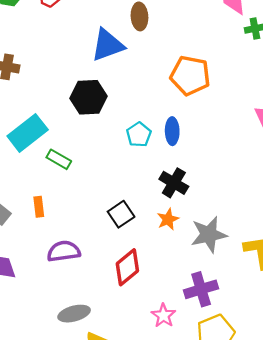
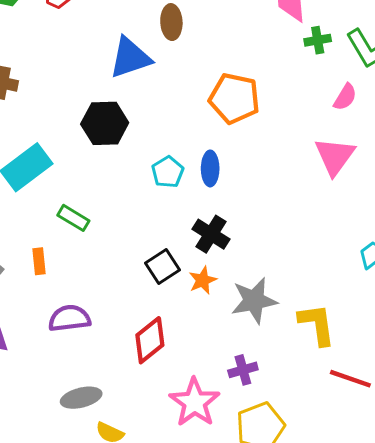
green rectangle: (59, 159) -> (73, 218), moved
black square: (121, 214) -> (163, 266), moved
purple cross: (201, 289) -> (243, 370), size x0.7
pink star: (163, 316) -> (195, 402), size x1.6

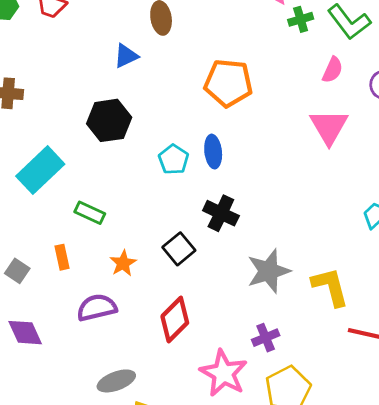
blue triangle: (130, 58) -> (126, 56), size x0.6
orange star: (203, 280) -> (123, 263), moved

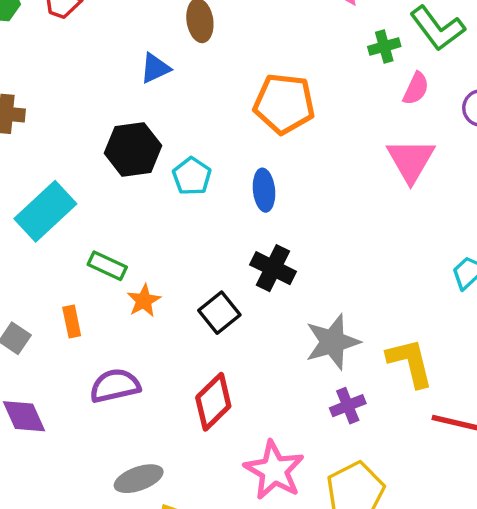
green cross: (301, 19) -> (384, 46), moved
cyan pentagon: (174, 159) -> (192, 176), moved
orange star: (123, 263) -> (144, 301), moved
purple cross: (266, 338) -> (348, 406), moved

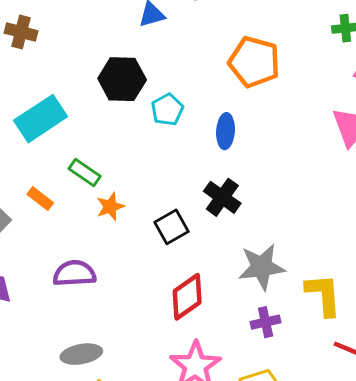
orange rectangle: (72, 322) -> (40, 198), moved, turned -50
red diamond: (213, 402) -> (187, 297), moved

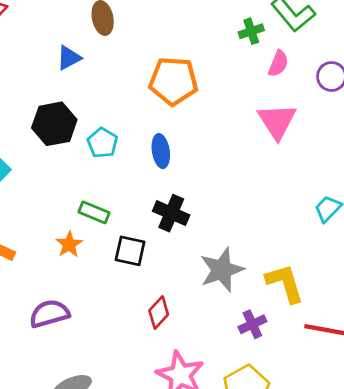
green rectangle: (85, 172) -> (94, 212), moved
black square: (172, 227) -> (130, 251), turned -36
red diamond: (187, 297) -> (159, 313), size x0.7
purple cross: (266, 322) -> (252, 324), moved

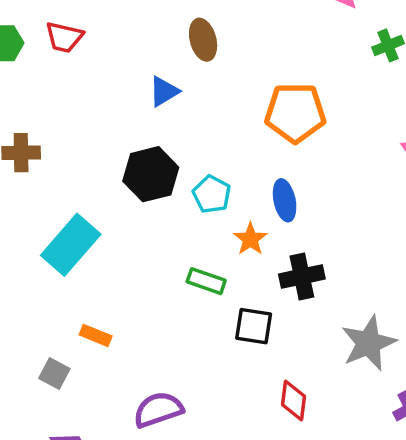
black cross: (171, 213) -> (302, 276), turned -32
orange star: (69, 244) -> (250, 239), moved
red diamond: (159, 313) -> (293, 401), turned -32

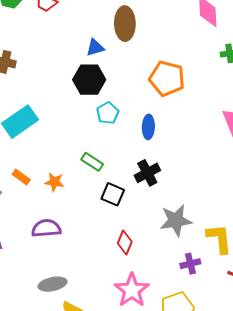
brown ellipse: (203, 40) -> (125, 24), size x1.4
black hexagon: (151, 174) -> (89, 80), moved
orange star: (250, 239) -> (54, 182), moved, turned 30
black cross: (302, 276) -> (147, 173), turned -30

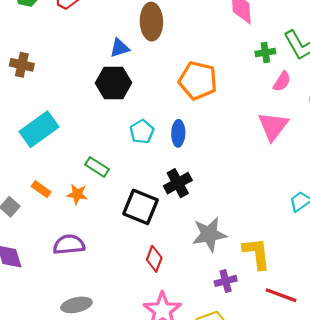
cyan pentagon: (108, 113) -> (142, 132), moved
green rectangle: (92, 162) -> (97, 167), moved
black square: (113, 194) -> (140, 207), size x1.4

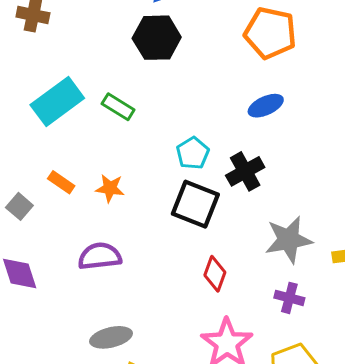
cyan pentagon: (142, 132) -> (193, 153), moved
blue ellipse: (178, 133) -> (266, 106), moved, turned 65
green rectangle: (97, 167) -> (118, 107), moved
purple cross: (226, 281) -> (289, 298), moved, turned 30

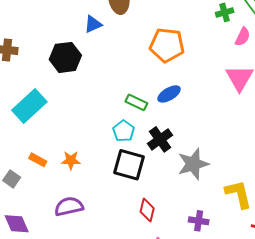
black hexagon: (157, 38) -> (65, 57), moved
green rectangle: (118, 107) -> (136, 102), moved
gray star: (289, 240) -> (193, 164), moved

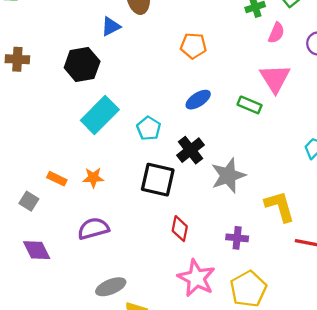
orange pentagon: (167, 45) -> (193, 46), size x0.7
green rectangle: (136, 102) -> (250, 105), moved
cyan rectangle: (29, 106) -> (100, 115), moved
cyan pentagon: (124, 131) -> (149, 128), moved

